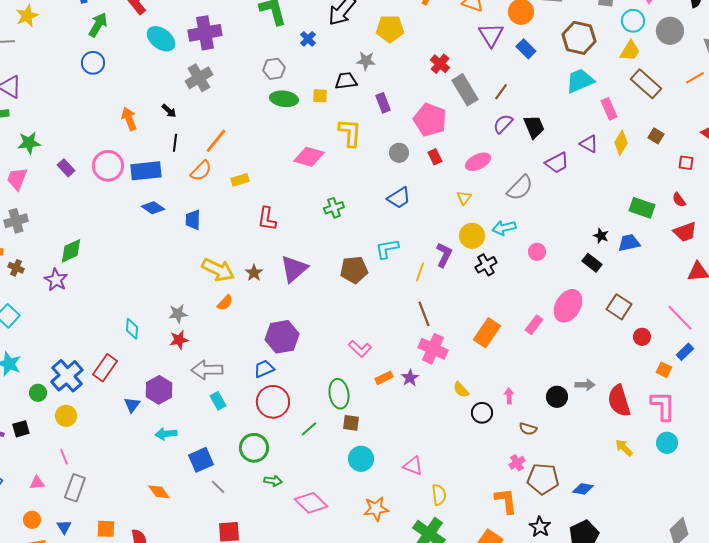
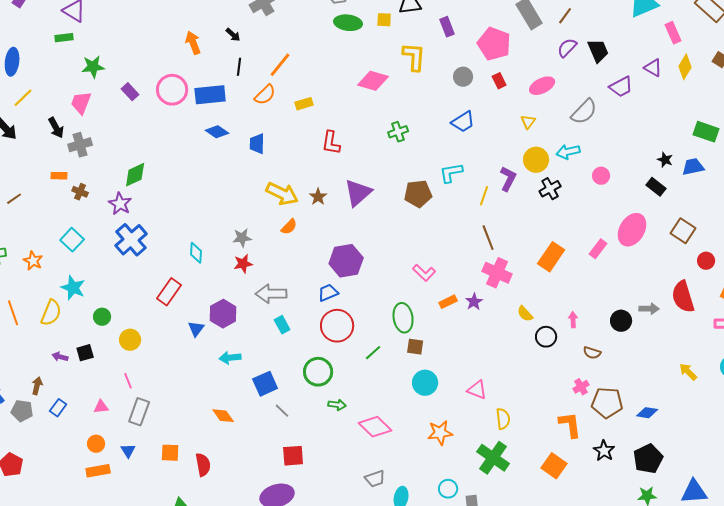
blue cross: (67, 376) -> (131, 240), moved
red semicircle: (619, 401) -> (683, 297), moved

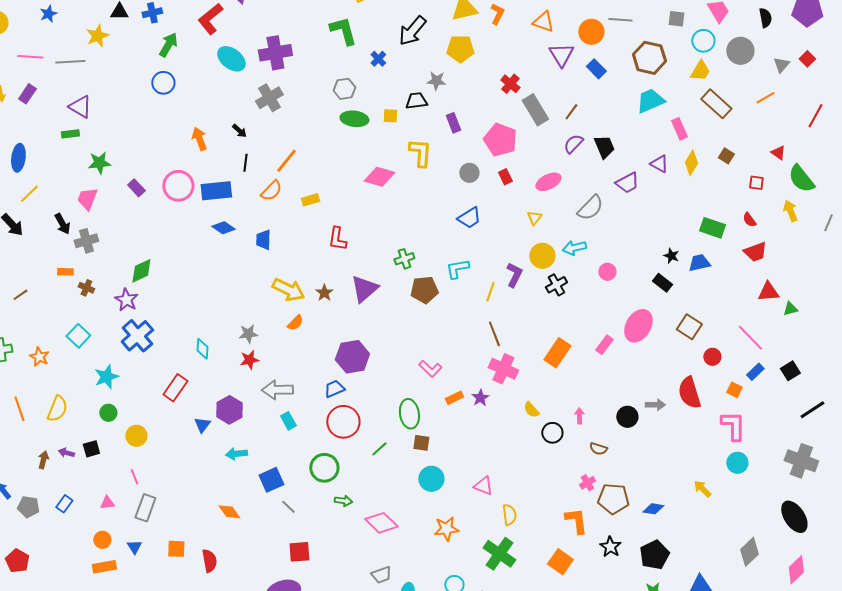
green cross: (398, 132) -> (404, 259), moved
cyan star: (73, 288) -> (106, 377), moved, turned 30
yellow arrow: (688, 372) -> (702, 489), moved
brown arrow: (37, 386) -> (43, 460), moved

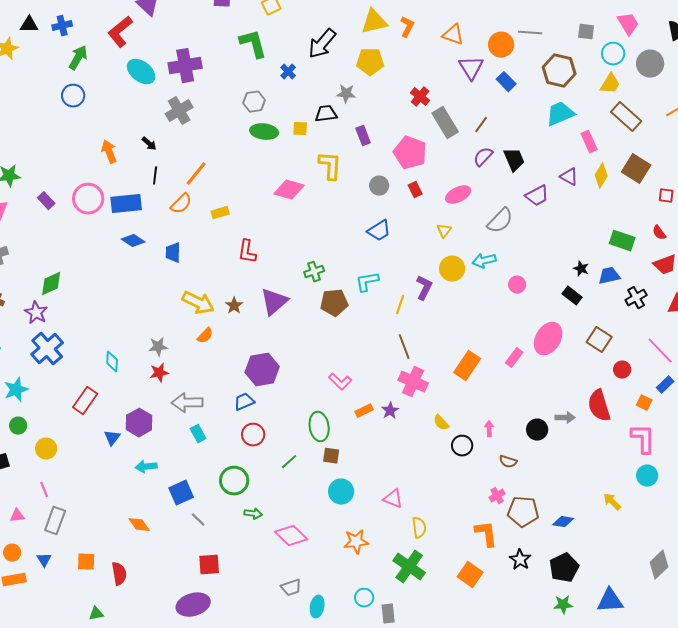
brown square: (726, 156) -> (636, 169), size x1.8
black cross: (556, 285) -> (636, 298), moved
red circle: (343, 422) -> (253, 435), size x0.7

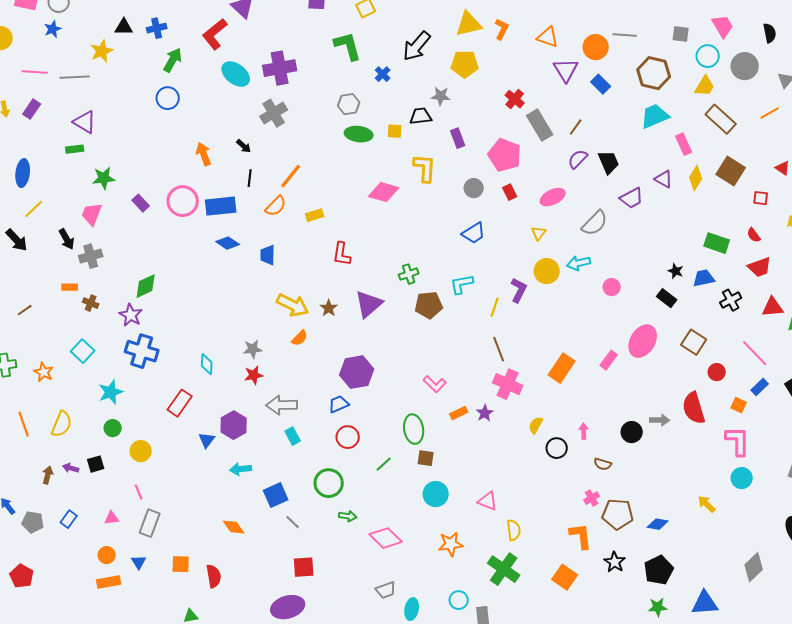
blue cross: (47, 349) -> (142, 351), turned -32
yellow semicircle: (441, 423) -> (536, 425), turned 72

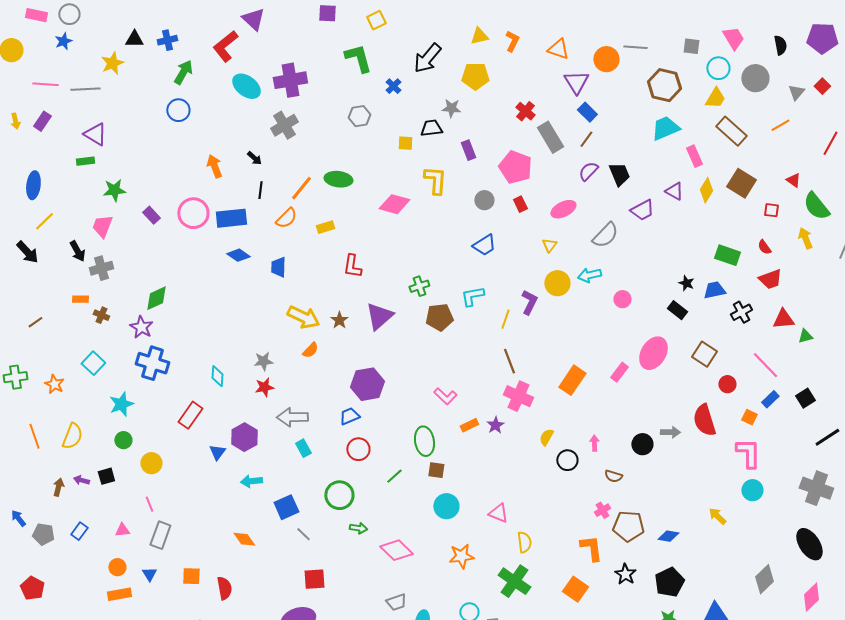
yellow triangle: (469, 24) -> (479, 36), size x0.7
blue rectangle: (601, 84) -> (587, 112), moved
green ellipse: (359, 134) -> (338, 179), moved

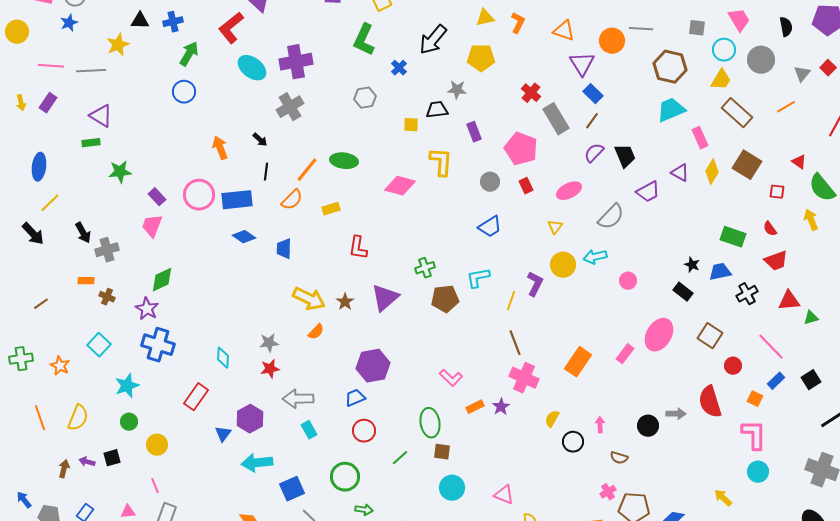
green L-shape: (358, 58) -> (364, 40), turned -140
pink trapezoid: (102, 226) -> (152, 226), moved
cyan arrow: (251, 481) -> (257, 463), size x1.4

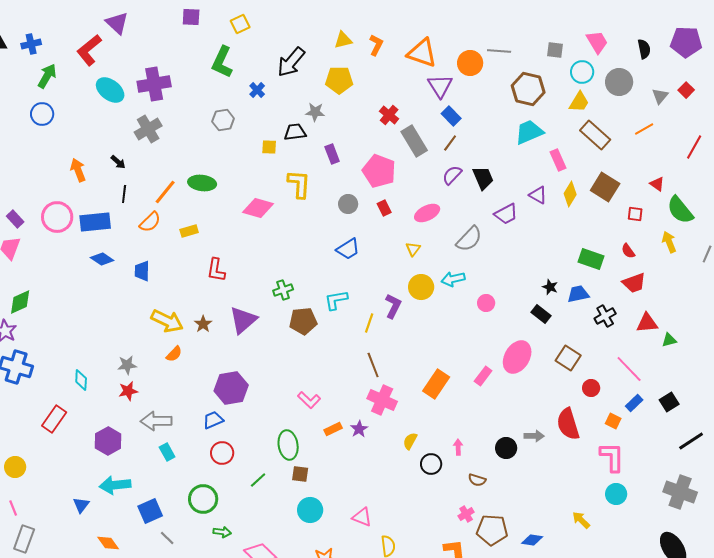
orange triangle: (564, 31) -> (422, 53), size x1.4
blue triangle: (223, 434) -> (81, 505), moved

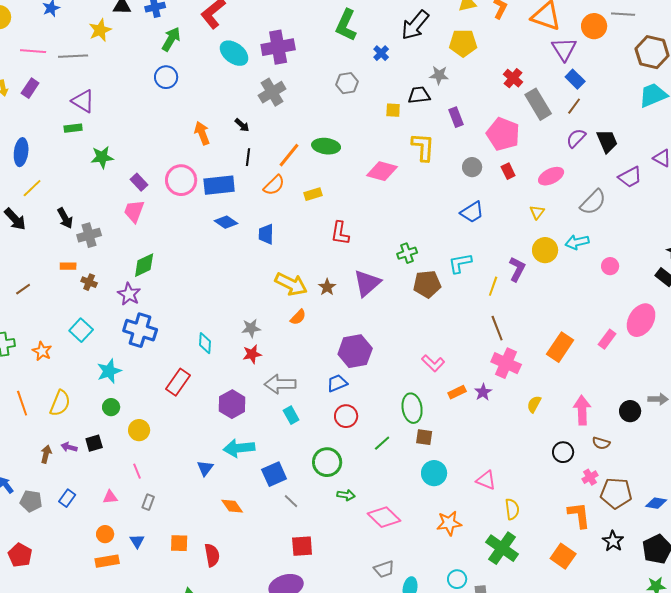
pink arrow: (458, 447) -> (582, 410), size x1.8
black circle: (431, 464) -> (563, 452), moved
gray rectangle: (24, 539) -> (148, 502), size x0.6

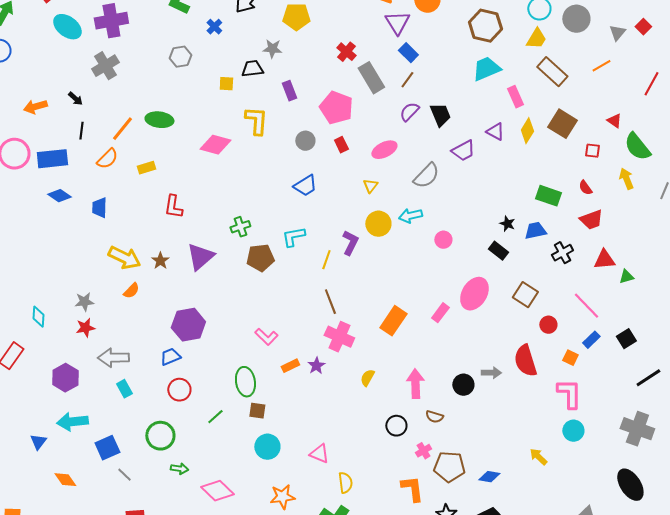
orange arrow: (202, 133) -> (35, 107), turned -85

